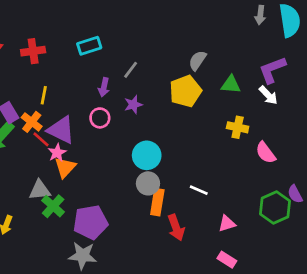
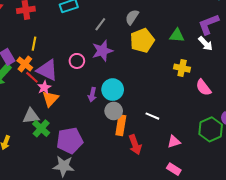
gray semicircle: (197, 60) -> (132, 17), moved
purple arrow: (104, 87) -> (92, 95), moved
purple star: (133, 105) -> (102, 51), size x1.5

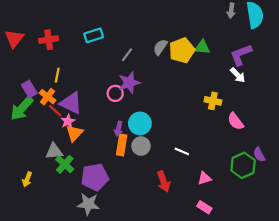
green triangle: (177, 35) -> (202, 47), moved
yellow pentagon: (142, 41) -> (182, 50), moved
pink circle: (77, 61) -> (115, 93), moved
orange rectangle: (121, 125) -> (122, 145), moved

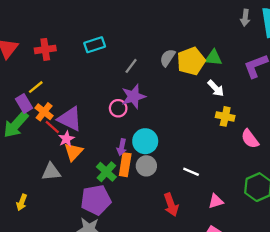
yellow line: (57, 75) -> (36, 87), moved, turned 40
white arrow: (238, 75) -> (216, 88), moved
green cross: (65, 164) -> (106, 172), moved

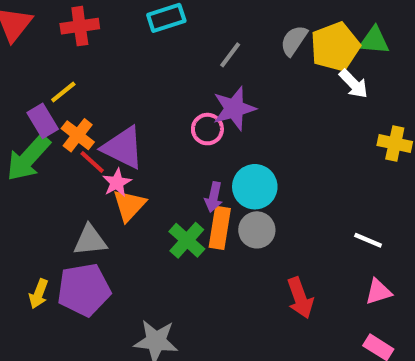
white arrow: (216, 88) -> (354, 84), moved
white line: (191, 172) -> (368, 240), moved
purple pentagon: (96, 200) -> (84, 290), moved

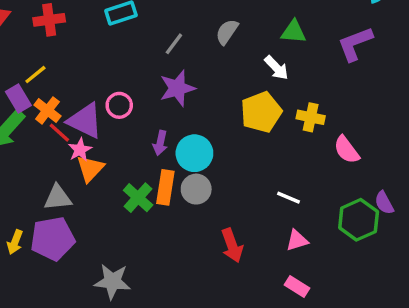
yellow pentagon: (335, 47) -> (261, 112), moved
pink circle: (207, 129) -> (119, 105), moved
purple arrow: (214, 197) -> (160, 143), moved

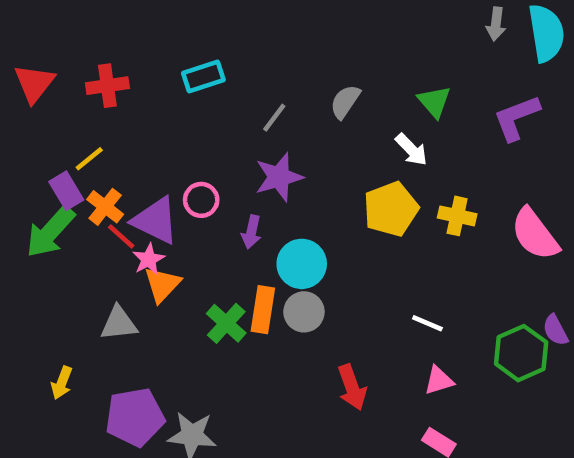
green triangle: (294, 32) -> (434, 102), turned 44
purple arrow: (160, 143) -> (251, 232), moved
pink semicircle: (347, 150) -> (535, 234), moved, size x1.4
purple pentagon: (53, 239) -> (135, 417), moved

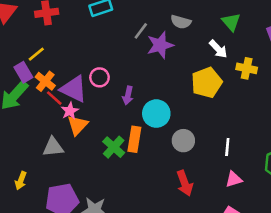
gray semicircle: (345, 102) -> (181, 22), turned -108
purple star: (279, 177) -> (160, 45), moved
yellow cross: (457, 216) -> (247, 68), moved
gray circle: (304, 312) -> (183, 141), moved
white line: (427, 323) -> (227, 147), turned 72

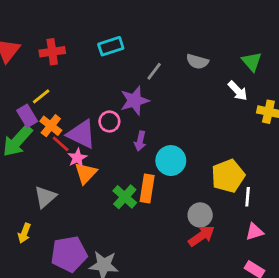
purple star: (160, 45) -> (135, 101), moved
yellow pentagon: (207, 83) -> (228, 176), moved
gray circle: (183, 141) -> (200, 215), moved
gray triangle: (53, 147) -> (45, 197), moved, turned -35
red arrow: (185, 183) -> (201, 236), turned -105

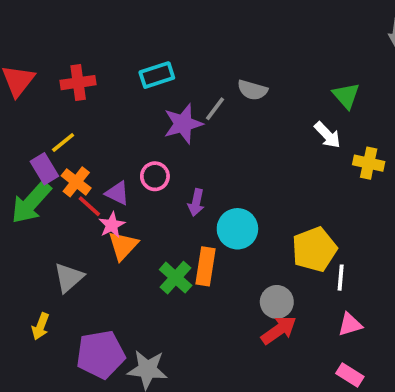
gray semicircle: (197, 62) -> (252, 90), moved
purple star: (135, 101) -> (183, 124), moved
purple triangle: (82, 134) -> (117, 193), size x0.6

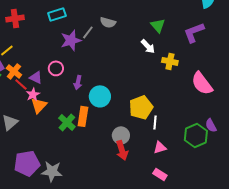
red arrow: (279, 330) -> (122, 150), turned 108

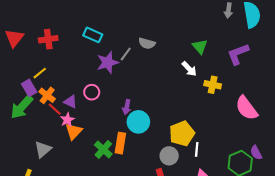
cyan rectangle: (57, 14) -> (93, 35), turned 42
purple arrow: (78, 82) -> (127, 107), moved
gray circle: (121, 135) -> (169, 156), moved

